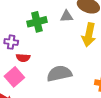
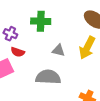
gray triangle: (67, 16) -> (58, 50), moved

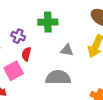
red semicircle: (18, 52) -> (26, 54), turned 88

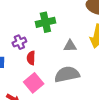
purple cross: (18, 36) -> (19, 42), turned -32
pink square: (14, 71) -> (34, 83), moved

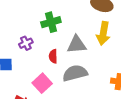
gray triangle: (70, 46) -> (77, 45), size x1.5
red semicircle: (31, 58) -> (53, 56), moved

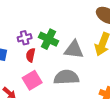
green cross: (51, 22) -> (49, 39), moved, turned 30
red semicircle: (53, 56) -> (31, 55), moved

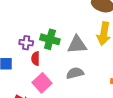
purple cross: (25, 38) -> (26, 43), turned 32
gray semicircle: (66, 77) -> (75, 73), size x0.7

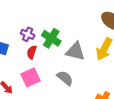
gray semicircle: (75, 73) -> (65, 78), turned 36

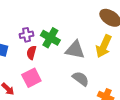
purple cross: (28, 34) -> (27, 35), turned -32
gray semicircle: (65, 78) -> (81, 79), moved

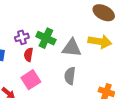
yellow arrow: (104, 46) -> (100, 42), turned -100
gray semicircle: (81, 79) -> (70, 76), moved, turned -114

